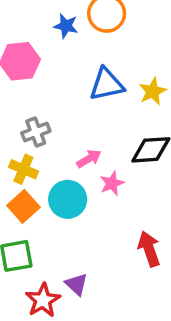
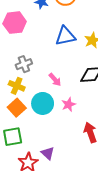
pink arrow: (89, 159) -> (55, 80), turned 80
pink star: (112, 183) -> (69, 105), moved

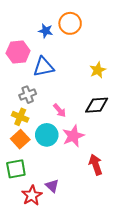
blue triangle: (65, 36) -> (44, 67), moved
pink star: (69, 105) -> (73, 136), size x1.5

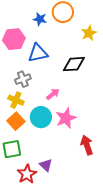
yellow star: (98, 70) -> (89, 33), moved
black diamond: (97, 105) -> (74, 64), moved
pink arrow: (59, 110) -> (53, 94), turned -88

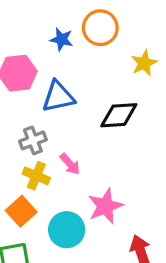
pink arrow: (53, 94) -> (70, 164), moved, turned 88
yellow cross: (16, 100) -> (36, 176), moved
cyan circle: (41, 117) -> (67, 230), moved

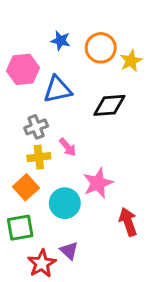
orange circle: (100, 28) -> (101, 48), moved
yellow cross: (36, 176) -> (39, 157), turned -30

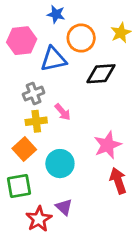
orange circle: (101, 48) -> (81, 38), moved
pink star: (98, 183) -> (108, 145), moved

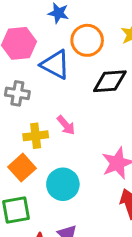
blue triangle: (53, 59) -> (55, 65), turned 40
gray cross: (34, 93) -> (17, 93), moved, turned 30

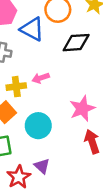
pink arrow: (66, 125) -> (41, 78), turned 112

